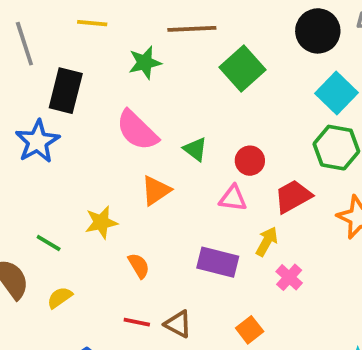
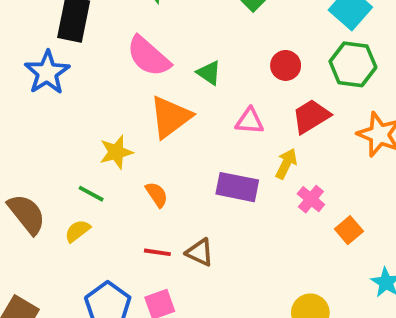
red circle: (250, 161) -> (286, 65), moved
orange triangle: (156, 191) -> (170, 117), size x1.4
green line: (49, 243) -> (91, 194), moved
orange square: (250, 330) -> (349, 230), moved

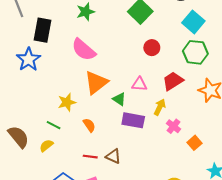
red circle: (286, 65) -> (152, 48), moved
green triangle: (209, 73) -> (119, 99), moved

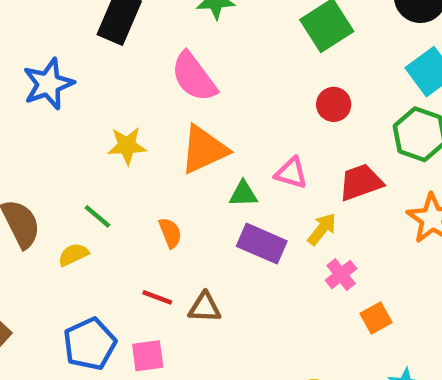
blue star: (28, 59) -> (48, 84), moved
green triangle: (119, 99) -> (243, 194), turned -48
yellow star: (67, 102) -> (127, 146), moved
brown triangle: (113, 156) -> (205, 307), turned -35

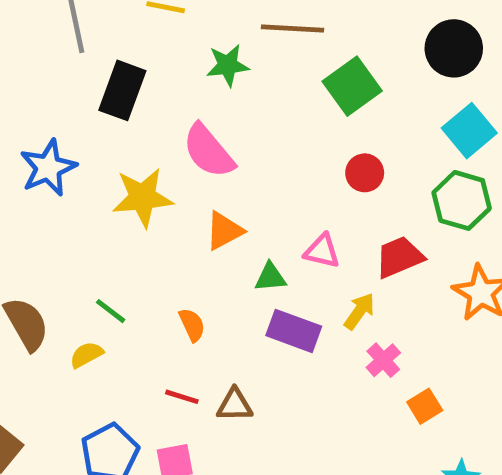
yellow star: (127, 146) -> (143, 197), moved, size x1.4
orange triangle: (204, 150) -> (224, 231), size x0.7

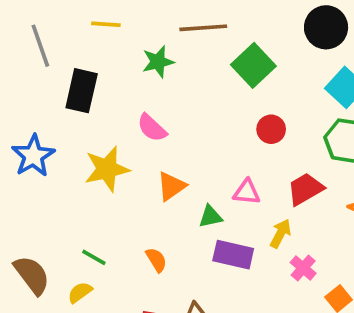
pink semicircle: (209, 151) -> (152, 128), size x0.7

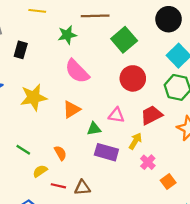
black rectangle: (82, 91) -> (21, 50), size x0.7
pink semicircle: (152, 128) -> (77, 71), moved, size x1.4
red circle: (271, 129) -> (133, 78), size x1.5
yellow semicircle: (80, 292) -> (40, 171), moved

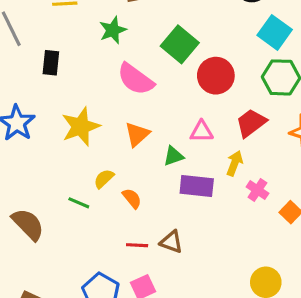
green square: (124, 40) -> (180, 44), moved
yellow semicircle: (40, 171) -> (104, 179), moved
brown triangle: (82, 188) -> (171, 242), turned 35

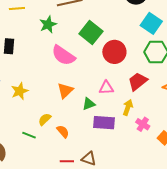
yellow star: (81, 127) -> (20, 91), moved, size x0.7

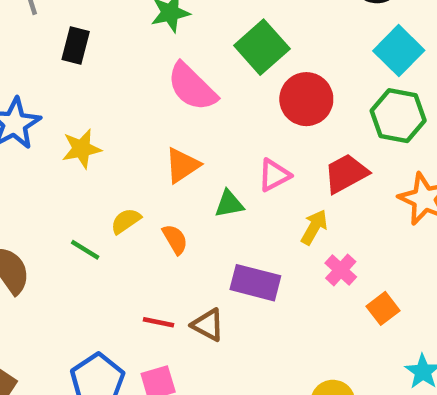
pink triangle: (106, 88) -> (274, 175), turned -35
purple rectangle: (104, 123) -> (255, 283), moved
orange semicircle: (63, 131) -> (175, 239), moved

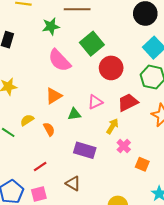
orange square: (383, 308) -> (142, 164), turned -32
red line: (159, 322) -> (40, 167), turned -48
brown triangle: (208, 325) -> (73, 183), moved

